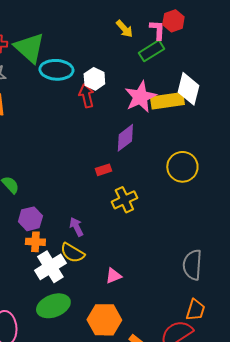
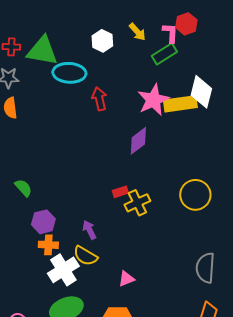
green triangle: (29, 48) -> (42, 51), turned -32
white hexagon: (94, 79) -> (102, 41), moved
yellow circle: (182, 167) -> (195, 195), moved
red rectangle: (103, 170) -> (120, 192), moved

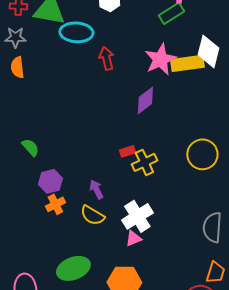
orange cross: (48, 245) -> (55, 204), turned -30
white cross: (63, 270) -> (137, 216), moved

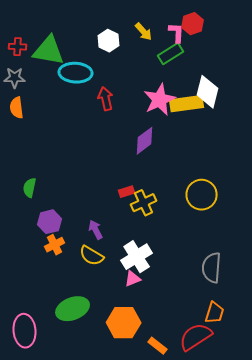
green semicircle: (30, 147) -> (30, 188), turned -126

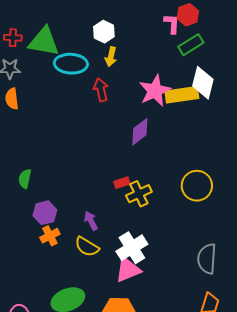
yellow arrow: (144, 32) -> (111, 57), moved, turned 54
green rectangle: (171, 54) -> (191, 45), moved
pink triangle: (133, 279) -> (128, 270), size x1.6

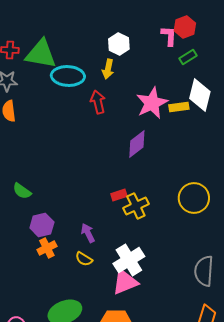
white hexagon: (104, 32) -> (119, 44), moved
green rectangle: (191, 45) -> (188, 57), size x0.7
yellow rectangle: (182, 95) -> (179, 107), size x0.6
green semicircle: (25, 179) -> (22, 191), turned -66
yellow semicircle: (87, 247) -> (84, 259), size x0.7

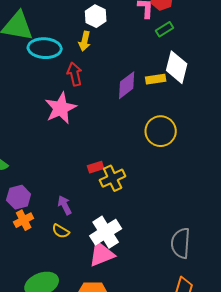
pink star: (152, 103) -> (61, 108), moved
purple diamond: (137, 144) -> (127, 85), moved
yellow circle: (194, 198) -> (161, 131), moved

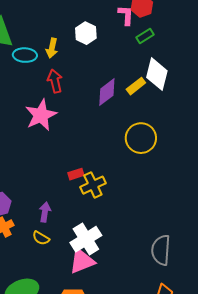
white hexagon: (96, 16) -> (86, 33), moved
yellow arrow: (85, 41) -> (52, 48), moved
cyan ellipse: (45, 48) -> (25, 55), size x0.7
yellow rectangle: (156, 79) -> (136, 86), turned -30
purple arrow: (65, 205) -> (45, 212), turned 36

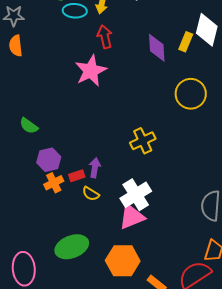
yellow rectangle: (136, 86) -> (186, 42), turned -30
purple diamond: (107, 92) -> (157, 48), turned -56
red rectangle: (76, 174) -> (77, 176), moved

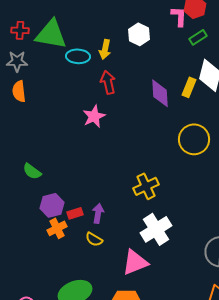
pink star: (91, 71) -> (94, 116), size x0.7
red rectangle: (77, 176) -> (75, 213), moved
white cross: (136, 195) -> (156, 229), moved

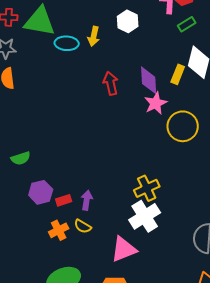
red arrow: (108, 82) -> (111, 83), moved
pink star: (94, 116) -> (156, 103), moved
green semicircle: (32, 171) -> (21, 158), turned -54
yellow cross: (146, 186) -> (147, 188), moved
orange cross: (57, 228) -> (59, 230), moved

